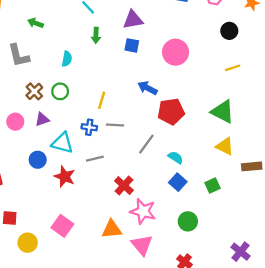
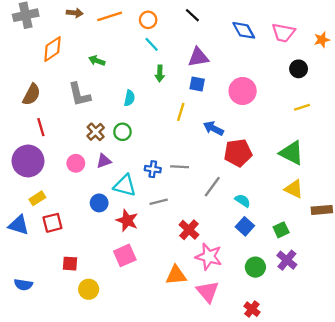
yellow line: (102, 100) -> (181, 112), moved
pink square: (62, 226) -> (125, 255), moved, turned 30
purple cross: (241, 252) -> (287, 260), moved

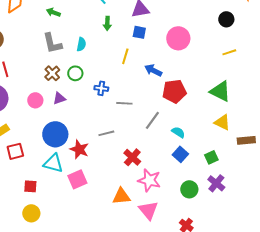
gray L-shape: (79, 94) -> (52, 43), moved
blue cross: (153, 169) -> (101, 88), moved
cyan triangle: (125, 185) -> (53, 163), moved
blue circle: (99, 203) -> (55, 134), size x1.6
yellow circle: (89, 289) -> (31, 213), moved

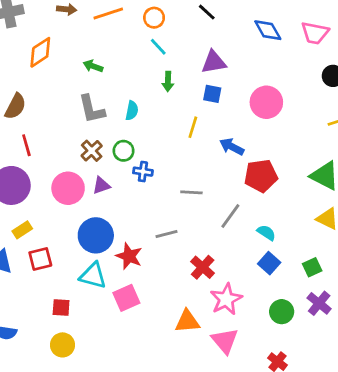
blue cross: (101, 88) -> (143, 172), moved
pink circle: (35, 100) -> (68, 188), size x1.5
pink star: (149, 180) -> (226, 299), turned 30

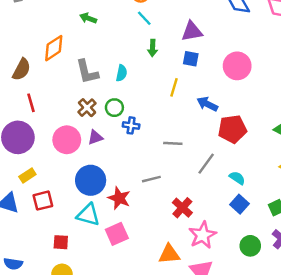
orange diamond: (40, 52) -> (54, 48), moved
green arrow: (93, 66) -> (88, 18), moved

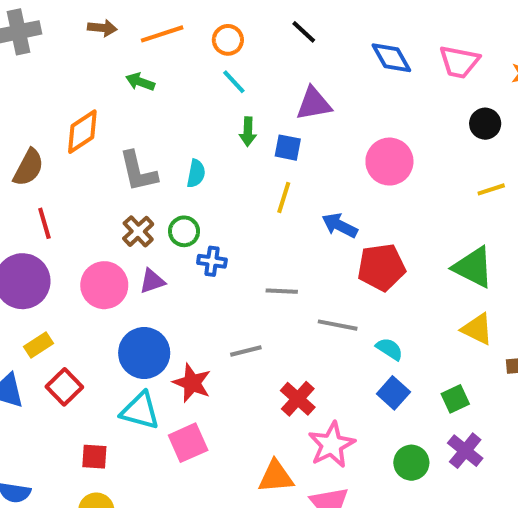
blue square: (191, 59) -> (288, 148), moved
gray line: (206, 164) -> (338, 325), turned 65
red square: (43, 201) -> (64, 387), turned -30

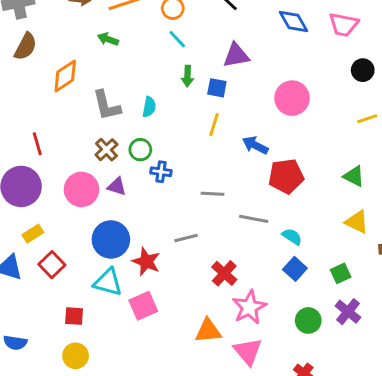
brown semicircle: (28, 168) -> (25, 47), moved
green triangle: (473, 267) -> (354, 176), size x0.7
purple triangle: (152, 281) -> (117, 186), turned 36

